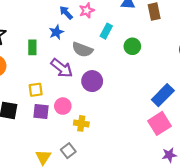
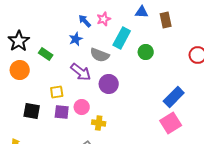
cyan rectangle: (106, 31) -> (122, 38), size x1.5
green rectangle: (32, 47) -> (46, 54), moved, turned -56

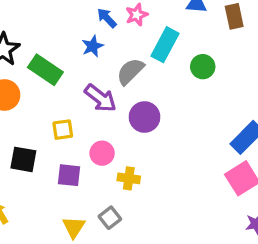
green rectangle: (46, 54) -> (45, 70), size x1.5
gray semicircle: (100, 55) -> (130, 71), turned 114
purple square: (62, 112) -> (69, 175), moved

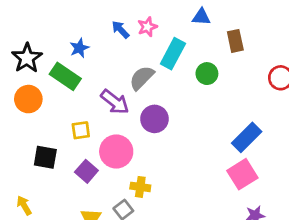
brown rectangle: (234, 16) -> (235, 41), moved
blue star: (93, 46) -> (79, 48), moved
pink circle: (102, 153) -> (116, 151), size x1.5
purple square: (69, 175) -> (86, 171), turned 35
yellow cross: (129, 178) -> (140, 187), moved

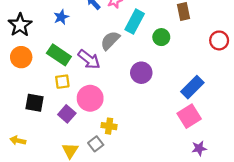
green rectangle: (65, 76) -> (59, 55), moved
purple circle: (154, 119) -> (141, 73), moved
yellow arrow: (24, 205) -> (18, 141), turned -48

